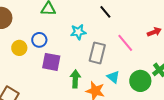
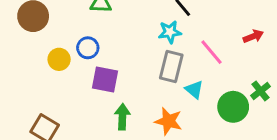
cyan star: (78, 32) -> (170, 32), moved
cyan triangle: (113, 77) -> (194, 90), moved
green arrow: (75, 79) -> (122, 117), moved

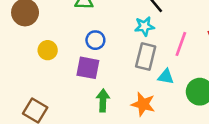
blue circle: (88, 48) -> (95, 40), moved
pink line: (212, 52) -> (181, 44), turned 60
cyan triangle: (194, 90) -> (166, 77), turned -30

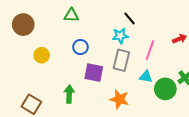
purple square: (88, 68) -> (94, 73), moved
cyan triangle: (166, 77) -> (146, 77), moved
green arrow: (103, 100) -> (69, 94), moved

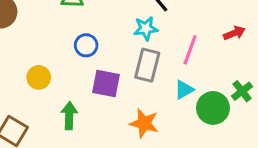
yellow circle: (42, 55) -> (39, 77), moved
cyan triangle: (146, 77) -> (184, 90), turned -40

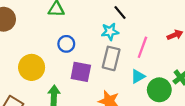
yellow circle: (39, 77) -> (32, 67), size x1.5

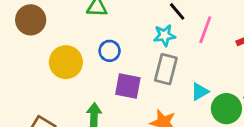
pink line: (142, 47) -> (205, 30), moved
yellow circle: (32, 67) -> (66, 62), moved

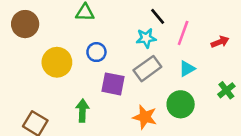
gray rectangle: (166, 69) -> (147, 69), turned 40
cyan triangle: (200, 92) -> (187, 69), moved
green circle: (226, 109) -> (181, 104), moved

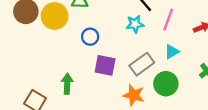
yellow circle: (57, 62) -> (55, 16), moved
gray rectangle: (147, 69) -> (142, 64), moved
green arrow: (82, 111) -> (67, 84), moved

